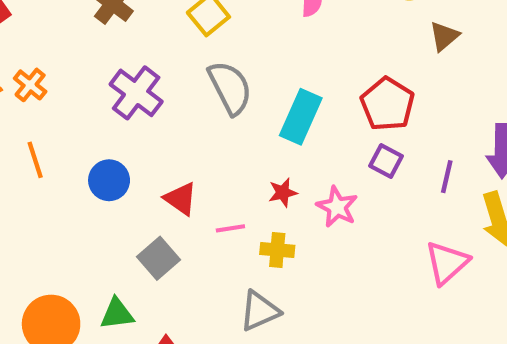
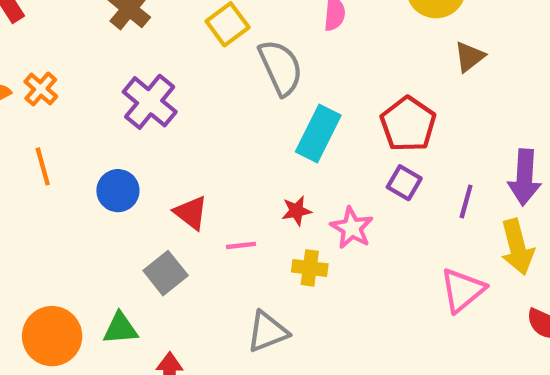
gray semicircle: (230, 88) -> (281, 68), moved
yellow cross: (277, 250) -> (310, 268), moved

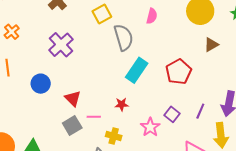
purple square: (404, 183) -> (172, 114), moved
pink star: (352, 228) -> (150, 127), moved
yellow cross: (310, 268) -> (114, 136), moved
gray square: (166, 273) -> (72, 126), moved

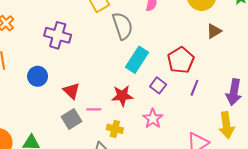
purple cross: (61, 45) -> (58, 35), turned -30
red star: (122, 104) -> (122, 96), size x1.5
purple line: (200, 111) -> (194, 88), moved
purple square: (172, 114) -> (158, 85), moved

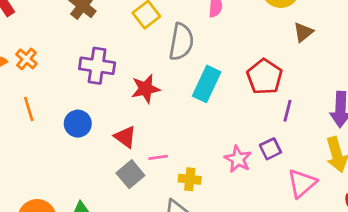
gray semicircle: (123, 26) -> (181, 42), turned 36
purple square: (158, 85) -> (270, 149), moved, turned 35
red star: (122, 96) -> (146, 89), moved

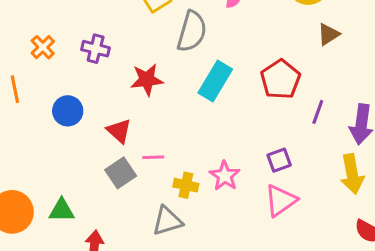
orange cross: (26, 59) -> (43, 47), moved
purple cross: (97, 66) -> (96, 49), size x0.7
purple line: (288, 111) -> (318, 112), moved
pink star: (238, 159) -> (225, 176), moved
pink triangle: (302, 183) -> (281, 201), moved

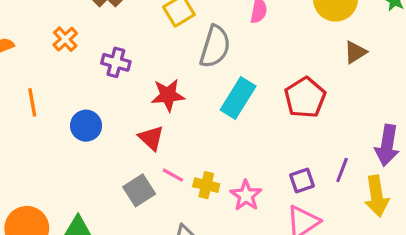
orange cross: (43, 47) -> (65, 39), moved
purple line: (318, 112) -> (342, 170), moved
red triangle: (119, 131) -> (151, 138), moved
pink line: (153, 157) -> (173, 175), turned 30
yellow cross: (186, 185) -> (206, 185), moved

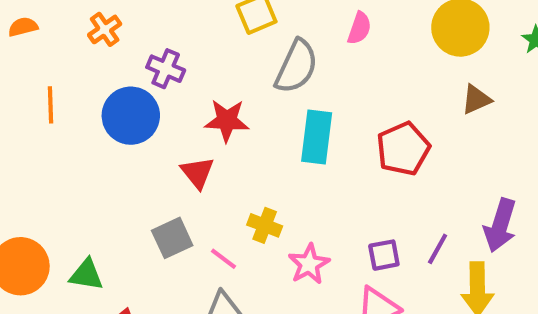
cyan rectangle: (238, 98) -> (317, 137), turned -33
blue circle: (86, 126) -> (131, 116), moved, size x1.4
pink line: (173, 175) -> (224, 259), moved
yellow cross: (206, 185) -> (265, 225), moved

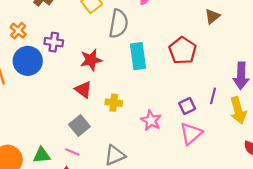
blue circle: (131, 116) -> (28, 61), moved
yellow cross: (265, 225) -> (114, 103), moved
pink line: (224, 259) -> (72, 152), moved

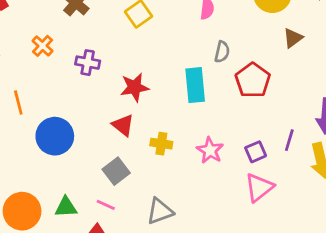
gray semicircle: (119, 24) -> (222, 52), moved, size x0.6
blue circle: (28, 61) -> (55, 136), moved
pink star: (151, 120) -> (210, 150), moved

